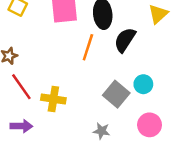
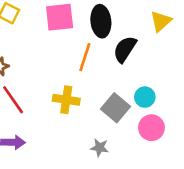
yellow cross: (53, 99) -> (66, 100), moved
pink circle: (150, 125) -> (151, 128), moved

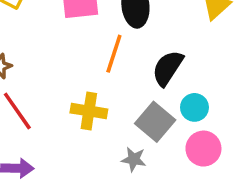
black semicircle: (125, 49) -> (168, 68), moved
gray star: (100, 148) -> (134, 159), moved

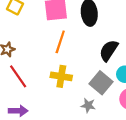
orange line: (114, 54) -> (60, 42), moved

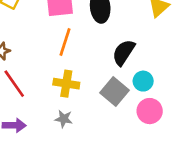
gray star: (88, 105) -> (64, 119), moved

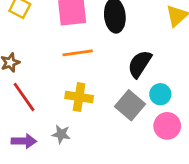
orange line: (65, 42) -> (78, 53), turned 64
gray star: (64, 119) -> (61, 134), moved

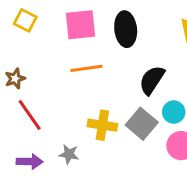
yellow cross: (79, 97) -> (102, 125), moved

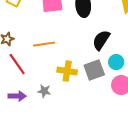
orange line: (86, 68) -> (44, 44), moved
gray square: (142, 124) -> (94, 70), turned 30

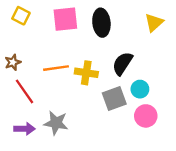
yellow cross: (67, 71) -> (86, 73), moved
gray star: (44, 91) -> (56, 123), size x1.5

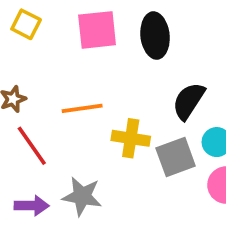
yellow cross: (86, 73) -> (131, 138), moved

